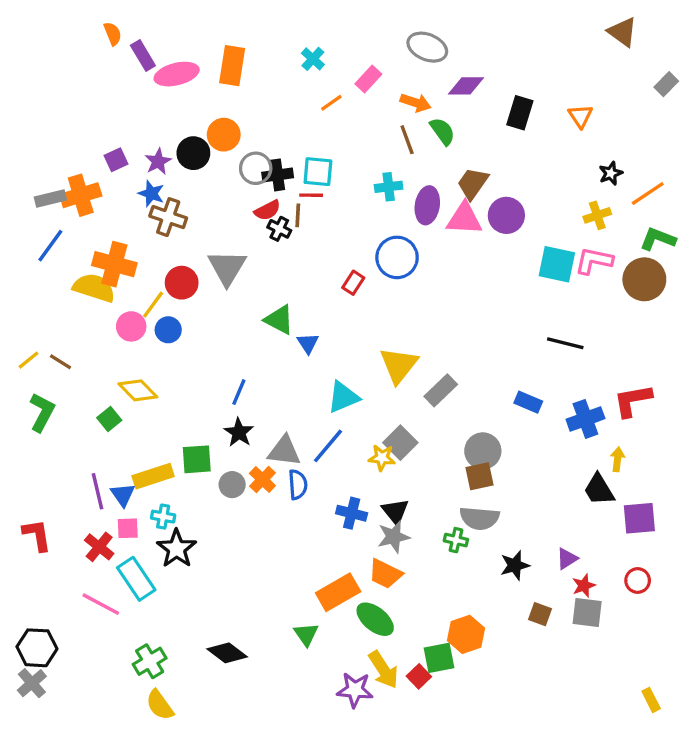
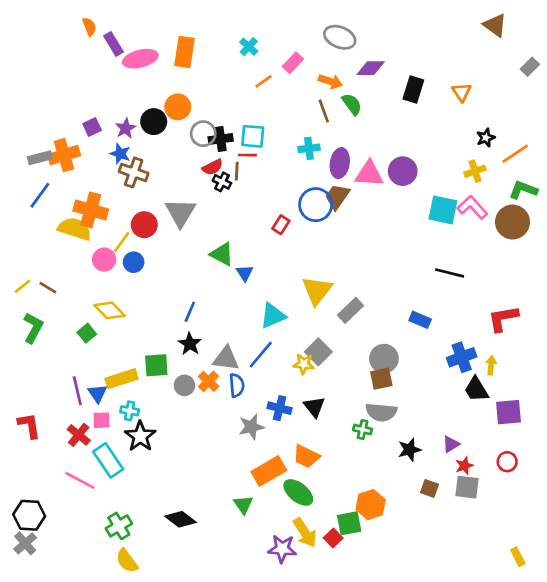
brown trapezoid: (473, 183) -> (337, 197), moved
pink L-shape: (594, 261) -> (472, 207), turned 36
blue cross: (585, 419) -> (462, 357), moved
gray star: (394, 537) -> (251, 427), moved

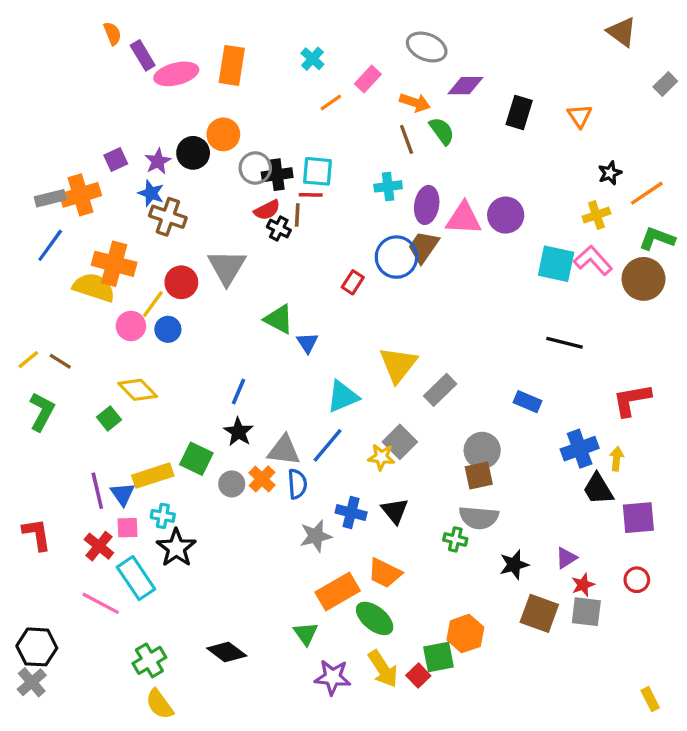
green square: (156, 365) -> (196, 459), turned 30
brown square: (429, 488) -> (539, 613), size x1.6
purple star: (282, 549) -> (333, 677), moved

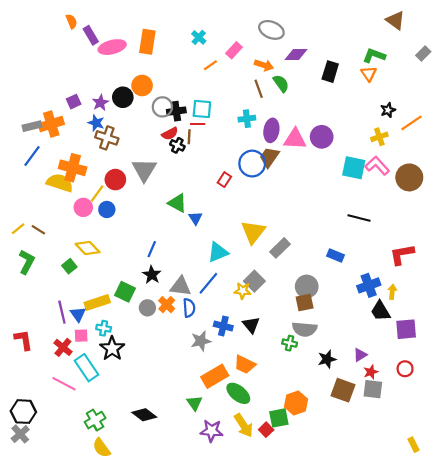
green L-shape: (657, 239) -> (374, 56), moved

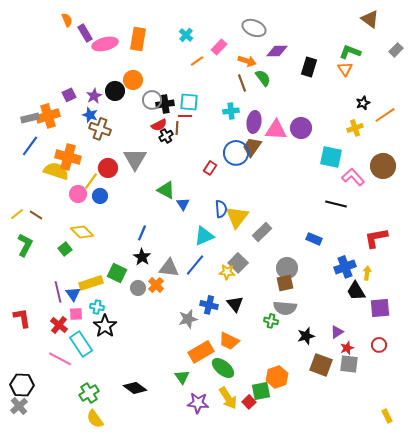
black cross: (177, 145) -> (166, 136), turned 32
pink L-shape: (377, 166) -> (353, 177), moved
blue semicircle: (189, 308) -> (221, 209), moved

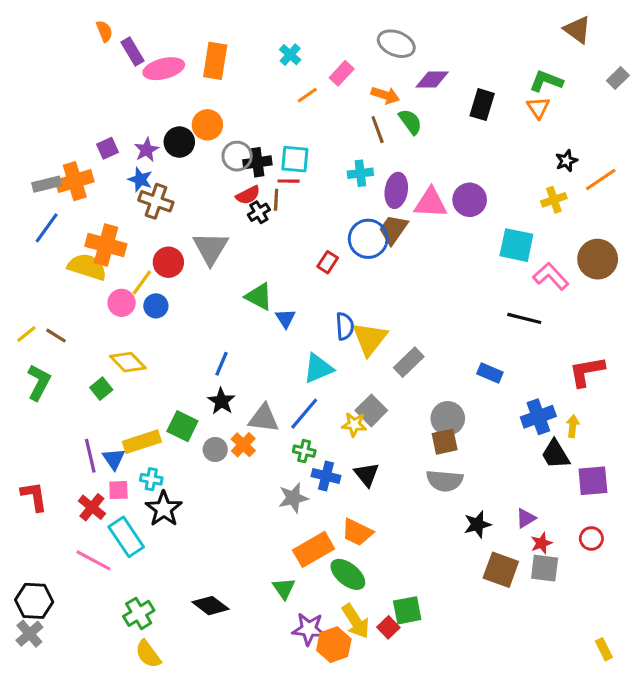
green cross: (271, 321) -> (304, 451), moved
orange hexagon: (277, 377) -> (334, 645), moved

